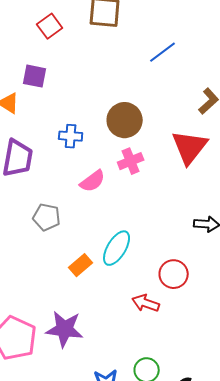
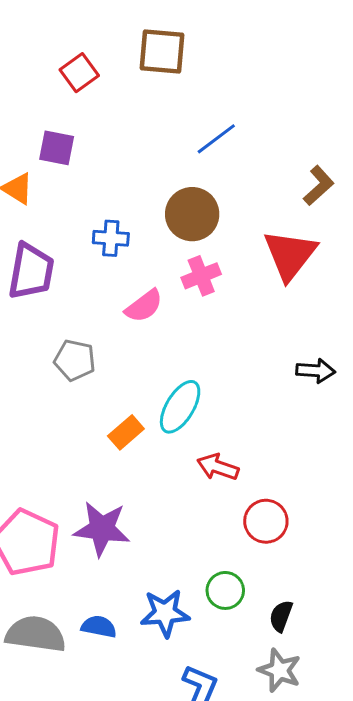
blue line: (163, 52) -> (216, 139), moved
red circle: (174, 274) -> (266, 521), moved
red arrow: (146, 303) -> (218, 467), moved

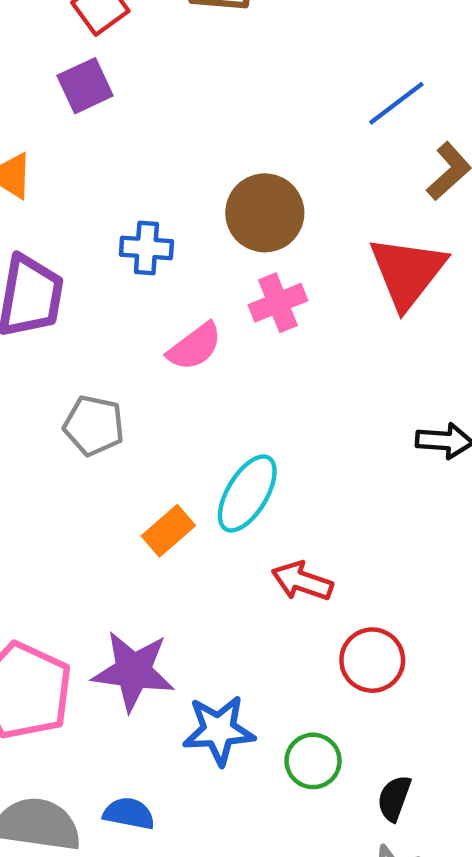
blue line: (216, 139) -> (396, 103), moved
purple square: (57, 148) -> (85, 86), moved, turned -36
blue star: (165, 613) -> (219, 730), moved

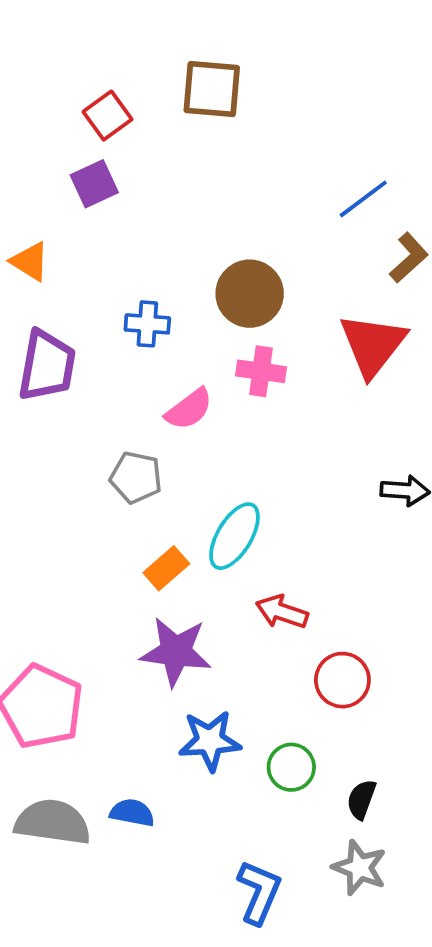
pink cross: (278, 303) -> (261, 371), turned 30
gray pentagon: (94, 426) -> (136, 477), moved
purple star: (133, 671) -> (176, 652), moved

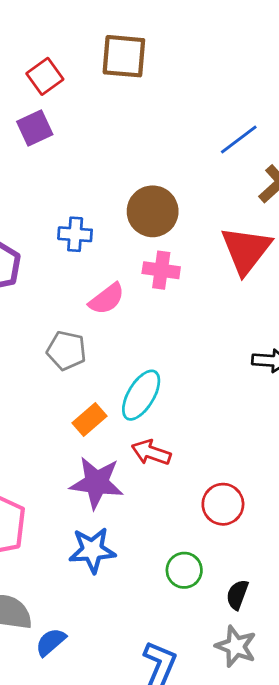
red arrow: (282, 612) -> (151, 453), moved
blue star: (210, 741) -> (92, 550), moved
blue semicircle: (132, 813) -> (51, 642), moved, turned -52

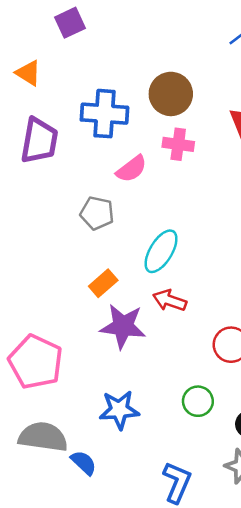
blue cross: (75, 234) -> (104, 114), size x1.6
orange rectangle: (89, 420) -> (103, 283), moved
blue star: (92, 550) -> (119, 410), moved
blue semicircle: (51, 642) -> (84, 463), turned 84

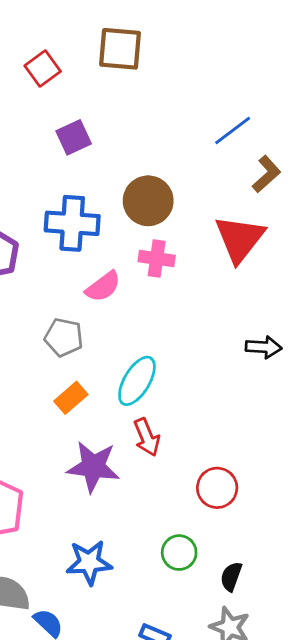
purple square: (70, 23) -> (74, 137), moved
orange rectangle: (103, 283) -> (71, 398), moved
red arrow: (170, 300) -> (147, 437), turned -132

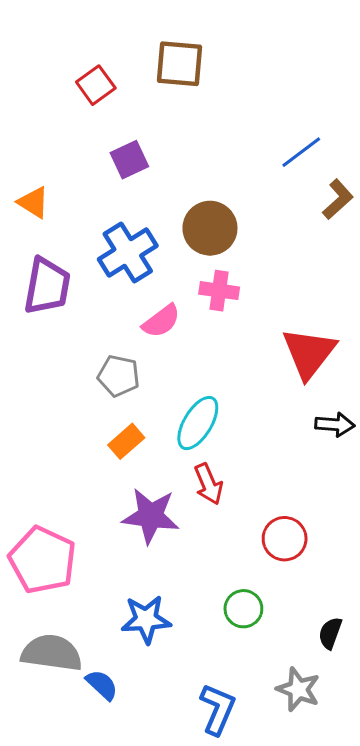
blue cross: (72, 223) -> (128, 253), turned -36
red triangle: (240, 239) -> (309, 353), moved
black arrow: (264, 347) -> (335, 425), moved
black semicircle: (231, 576) -> (330, 633), moved

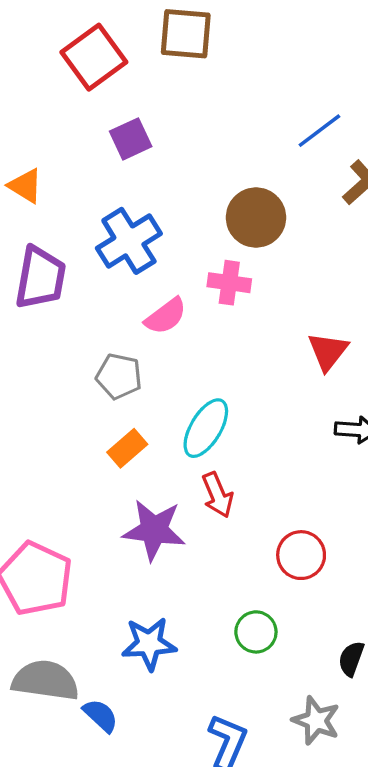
red square: (96, 85) -> (94, 57), size x1.5
brown circle: (210, 228) -> (256, 218), moved
red triangle: (309, 353) -> (328, 351), size x0.7

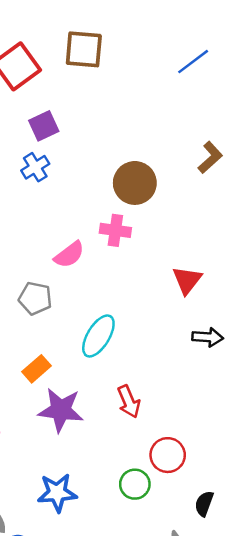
blue line: (319, 131) -> (193, 62), moved
blue cross: (129, 241) -> (35, 167), moved, size x0.6
orange rectangle: (127, 448) -> (36, 369), moved
red arrow: (218, 495) -> (129, 402), moved
red circle: (301, 555) -> (168, 455), moved

